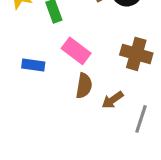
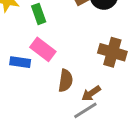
pink rectangle: (76, 51) -> (43, 49), moved
gray line: (141, 119) -> (85, 110), moved, turned 40

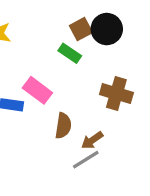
green rectangle: (39, 14) -> (70, 53), moved, turned -36

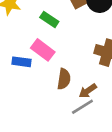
green rectangle: (70, 53) -> (49, 19), moved

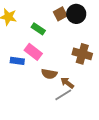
brown semicircle: (64, 79) -> (49, 74), turned 91
brown arrow: (88, 91) -> (67, 83), turned 72

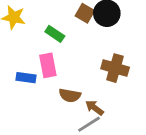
brown square: (60, 14) -> (85, 13), turned -32
pink rectangle: (33, 52) -> (48, 65), turned 42

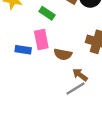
brown semicircle: (70, 95) -> (63, 54), moved

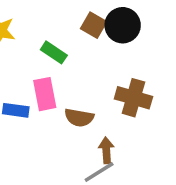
brown arrow: (80, 75) -> (106, 150), turned 49

